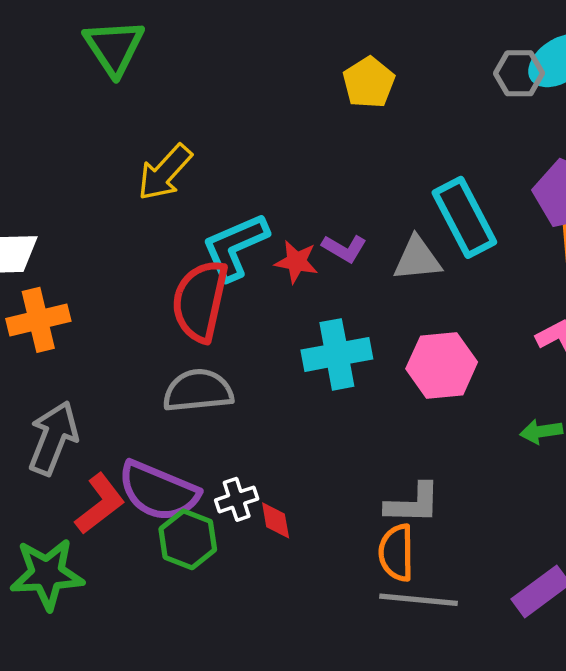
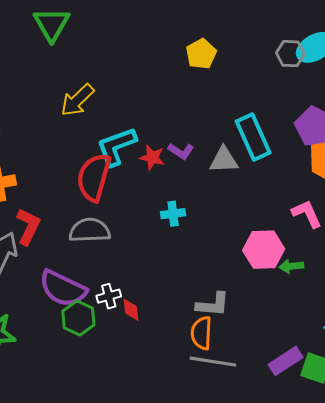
cyan cross: (337, 354) -> (173, 214), size x0.6
pink hexagon: (442, 365) -> (264, 250), moved
red L-shape: (100, 504) -> (28, 227), moved, turned -30

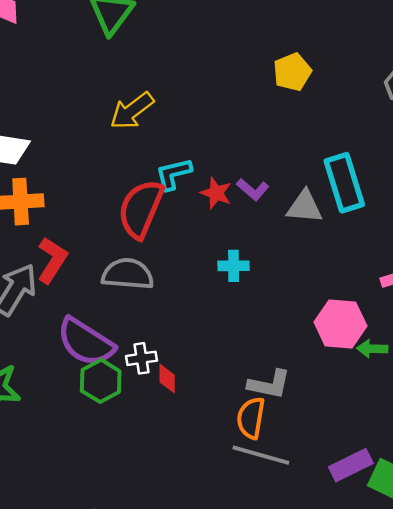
cyan L-shape: (116, 146) -> (174, 174), size x0.7

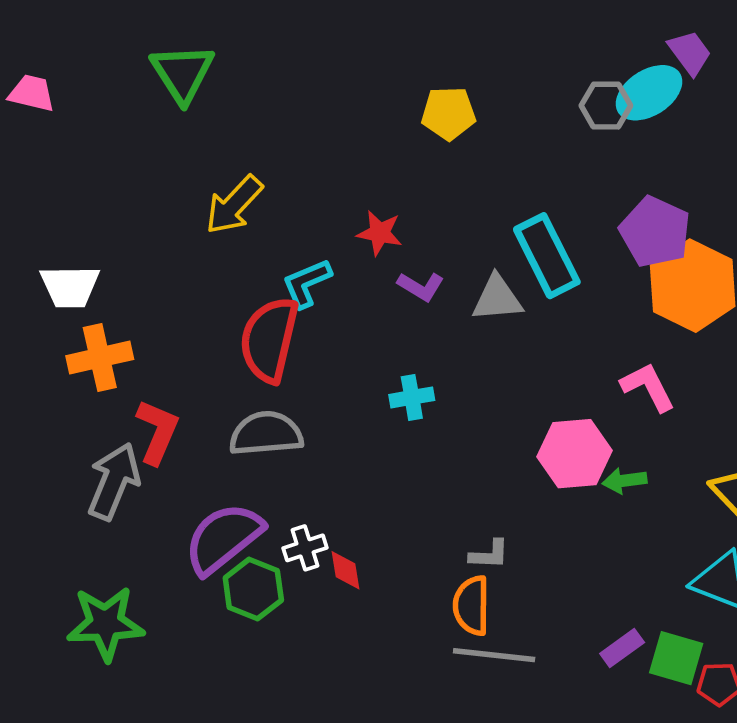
yellow pentagon: (292, 72) -> (449, 113), turned 30
red star: (216, 193) -> (380, 233), moved
purple semicircle: (86, 342) -> (223, 538), turned 118
gray L-shape: (269, 384) -> (489, 554), size x0.7
purple rectangle: (351, 465) -> (622, 648), size x0.7

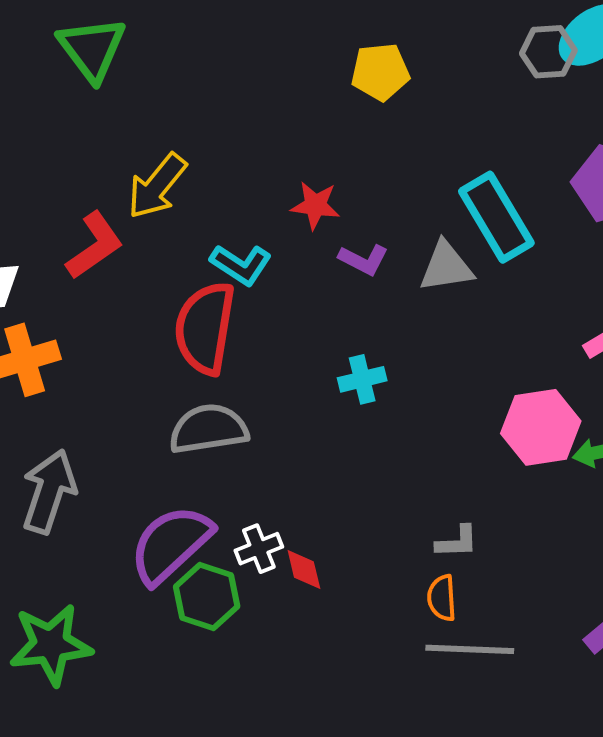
cyan L-shape: (307, 283) -> (241, 265), turned -120
red L-shape: (157, 432) -> (95, 246), moved, turned 36
orange semicircle: (472, 606) -> (442, 598), size x0.7

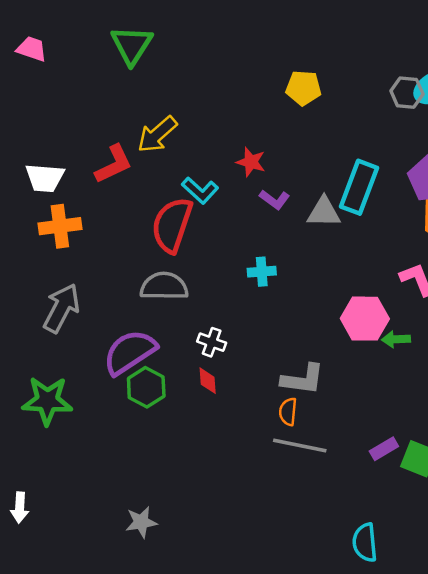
cyan rectangle: (496, 217) -> (359, 187), turned 42
gray L-shape: (457, 542) -> (303, 379), size x1.6
white cross: (259, 549) -> (212, 342), moved, turned 32

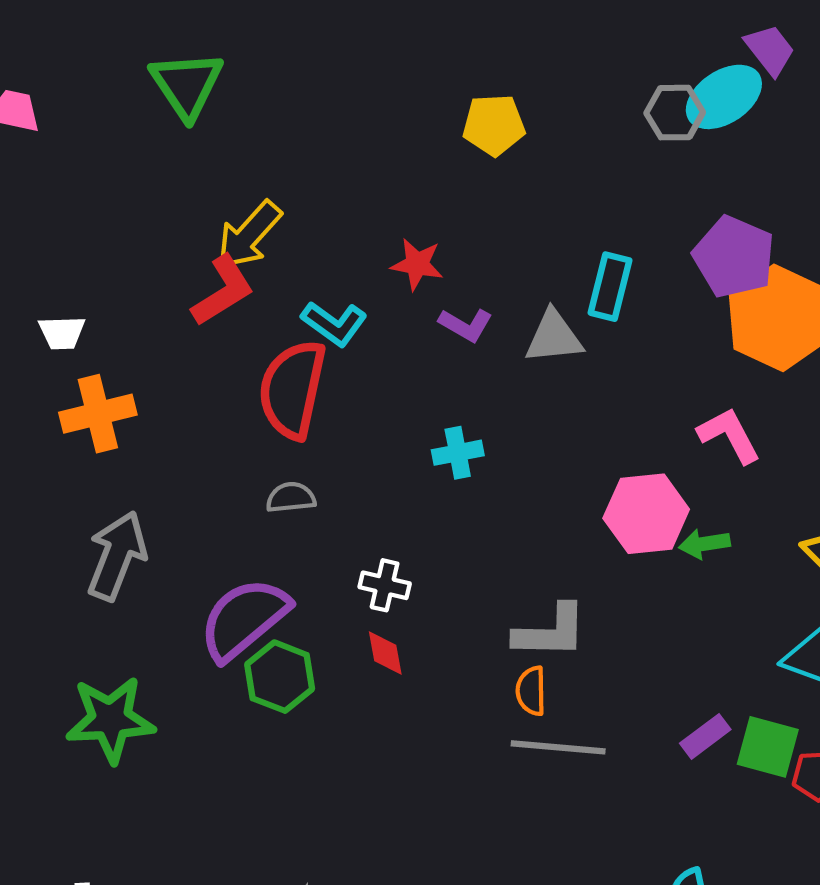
red L-shape: (114, 164) -> (223, 291), moved
white trapezoid: (45, 178) -> (62, 333), size x0.7
cyan rectangle: (359, 187) -> (610, 287), size x0.7
gray semicircle: (164, 286) -> (291, 498), size x0.6

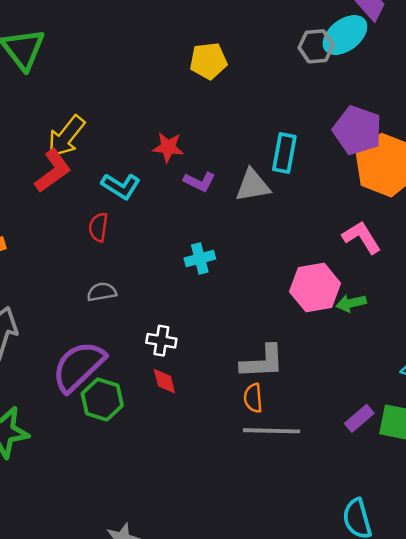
red semicircle: (292, 389) -> (98, 227), size x0.5

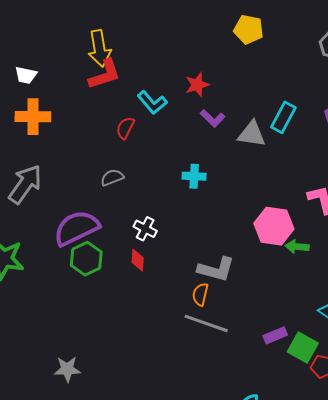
yellow arrow: (66, 136) -> (99, 48), moved, turned -66
red star: (168, 147) -> (197, 85), turned 30
gray semicircle: (102, 292) -> (112, 178), turned -30

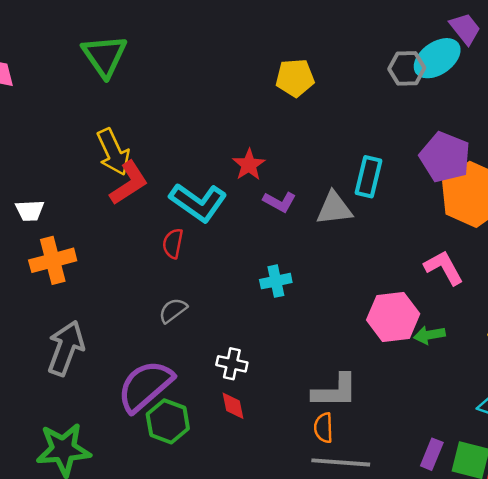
cyan L-shape: (152, 102) -> (198, 202), size x1.4
purple rectangle: (275, 335) -> (432, 454), turned -30

